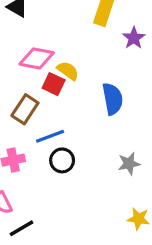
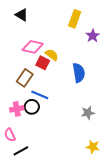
blue line: (50, 136) -> (40, 95), turned 42
black circle: (62, 160) -> (32, 107), moved

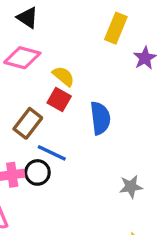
pink diamond: (33, 47) -> (22, 58), moved
yellow semicircle: (52, 55) -> (63, 76), moved
blue semicircle: (79, 73) -> (100, 118), moved

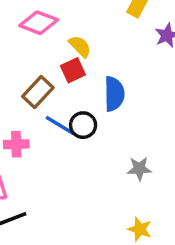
red square: (59, 100) -> (73, 70), turned 30
black circle: (37, 172) -> (83, 125), moved

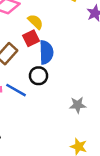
blue semicircle: (114, 94) -> (46, 52), moved
blue line: (60, 125) -> (16, 90), moved

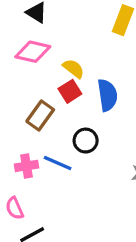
blue semicircle: (46, 52) -> (107, 95), moved

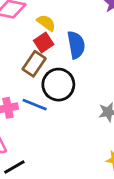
brown rectangle: (40, 115) -> (34, 64), moved
black circle: (86, 141) -> (58, 85), size x1.5

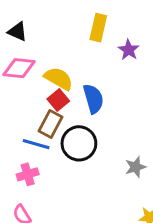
yellow semicircle: (46, 23) -> (59, 79), size x1.4
blue line: (35, 105) -> (36, 144), moved

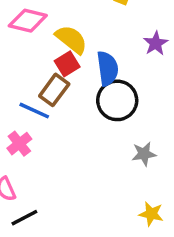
purple star: (129, 50) -> (156, 43), moved
black circle: (79, 143) -> (117, 100), moved
pink cross: (28, 174) -> (19, 144), turned -30

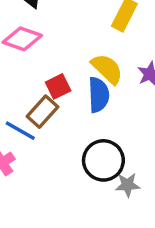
yellow semicircle: (71, 39) -> (107, 69), moved
black circle: (117, 100) -> (103, 160), moved

